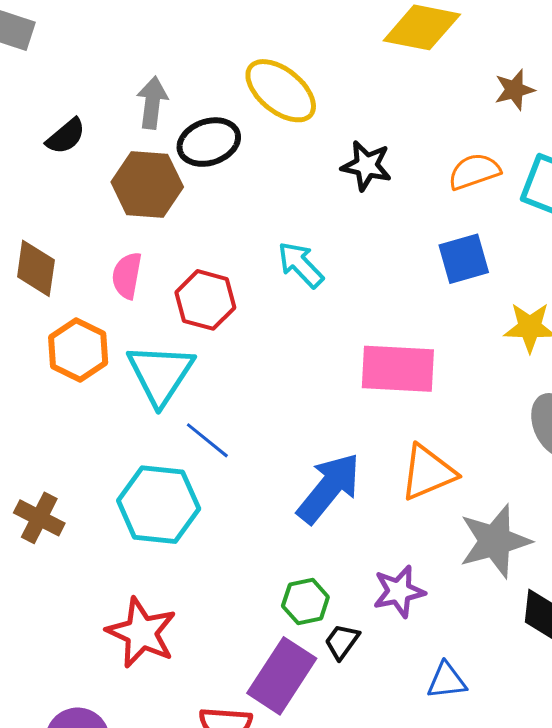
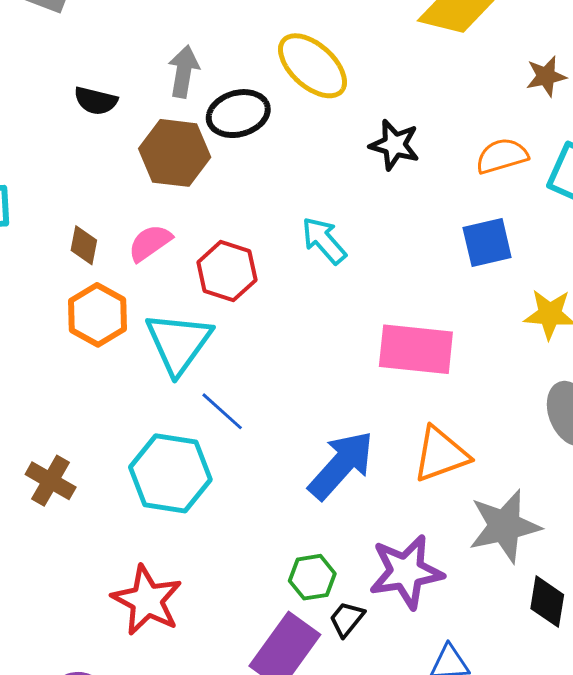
black semicircle: (66, 136) -> (96, 101), turned 51
brown diamond: (36, 268) -> (84, 245), moved, size x0.7
pink semicircle: (127, 276) -> (150, 243), turned 42
purple star: (399, 591) -> (406, 572), size x1.4

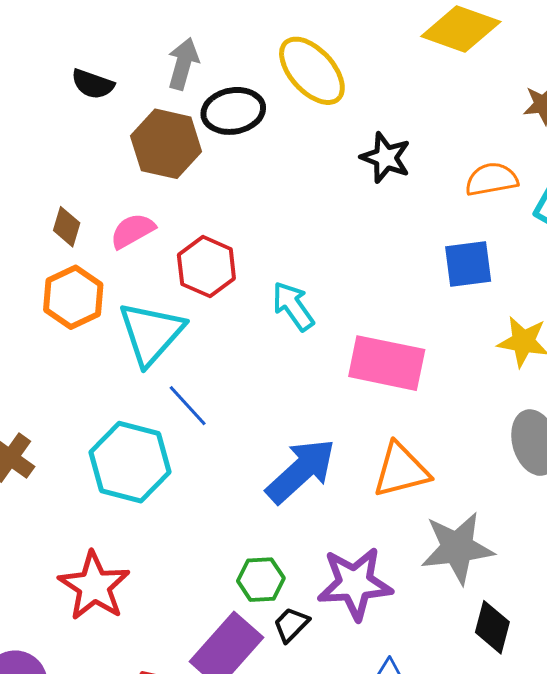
cyan arrow: (324, 241) -> (293, 306), moved

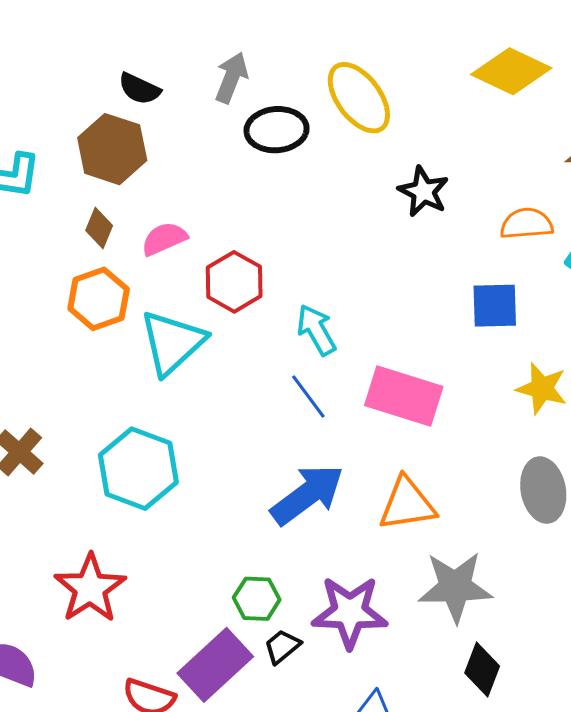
brown hexagon: (166, 144) -> (112, 149), moved
blue line: (188, 406) -> (308, 396), moved

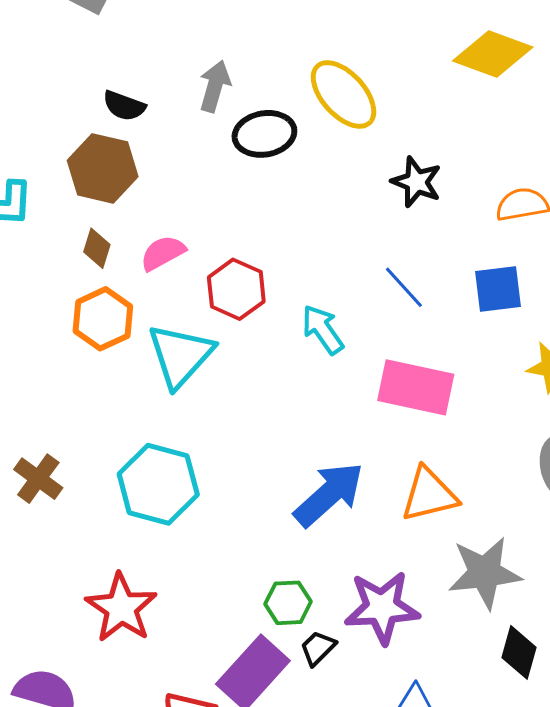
blue line: (308, 396) -> (404, 287), moved

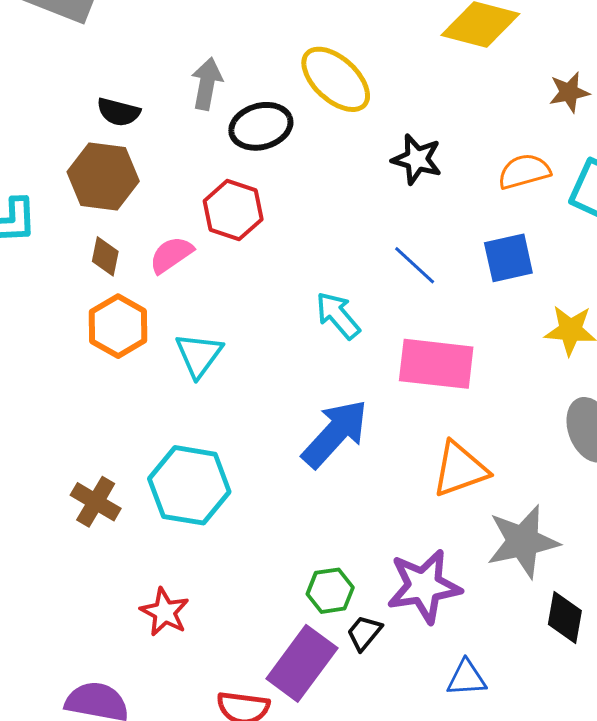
red hexagon: (236, 289) -> (233, 210), moved
cyan triangle: (180, 355) -> (199, 355), size x0.7
brown cross: (38, 479) -> (96, 502), moved
blue arrow: (329, 494) -> (335, 433), moved
red star: (121, 608) -> (165, 612), size x0.7

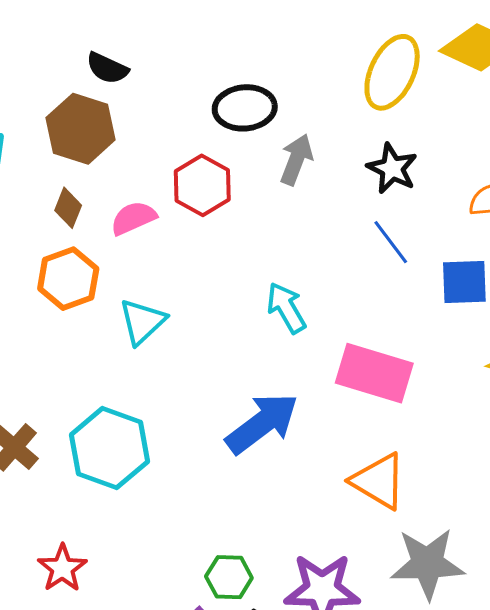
yellow ellipse: (336, 79) -> (392, 72), moved, turned 62
gray arrow: (207, 84) -> (296, 160), moved
blue line: (415, 265) -> (391, 242), moved
orange triangle: (460, 469) -> (379, 481), turned 40

